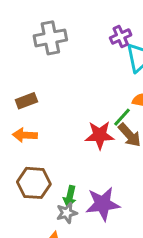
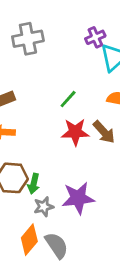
green line: (122, 117) -> (68, 99), moved
green arrow: (70, 196) -> (34, 184), moved

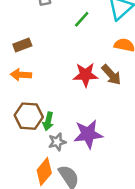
green line: (68, 99) -> (82, 19), moved

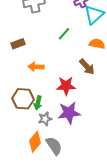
green line: (82, 19) -> (64, 34), moved
orange arrow: (21, 75) -> (36, 67), moved
red star: (86, 75) -> (66, 86), moved

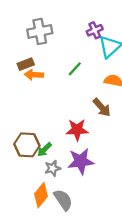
brown rectangle: (18, 44) -> (26, 64), moved
orange arrow: (36, 67) -> (34, 75), moved
green arrow: (38, 103) -> (44, 150), turned 32

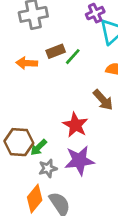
brown rectangle: (26, 64) -> (56, 51), moved
red star: (77, 130) -> (75, 125), turned 30

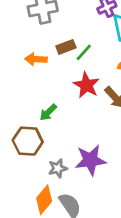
red star: (75, 125) -> (86, 85), moved
green arrow: (39, 147) -> (48, 112), moved

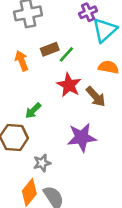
orange arrow: (36, 59) -> (22, 61), turned 66
purple star: (90, 160) -> (82, 137), moved

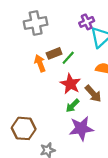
orange arrow: (22, 61) -> (40, 63), moved
green arrow: (33, 111) -> (73, 106), moved

